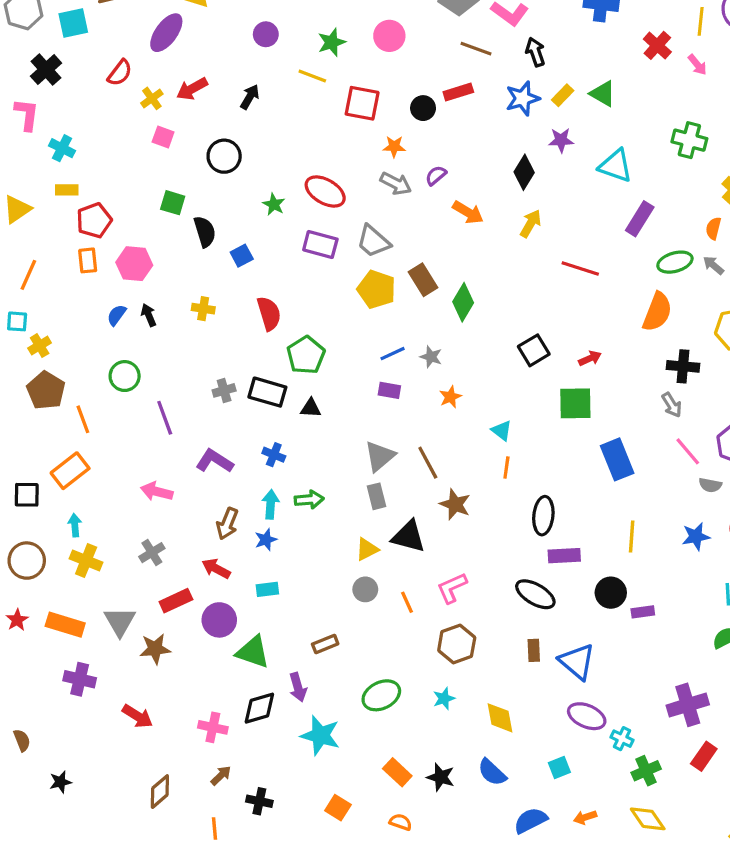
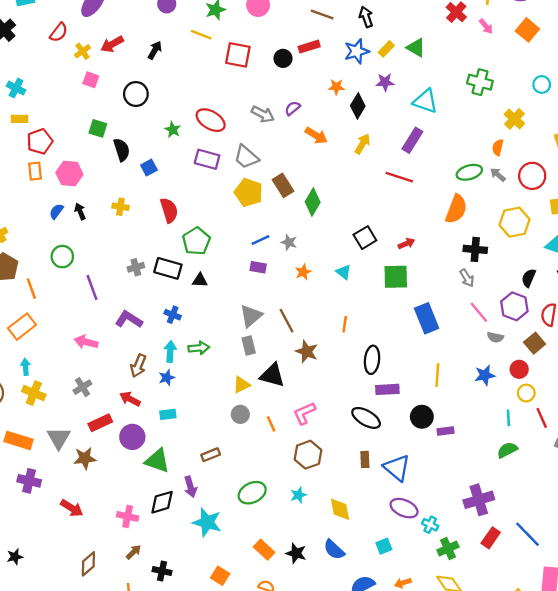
orange star: (394, 147) -> (336, 87), moved
purple rectangle: (640, 219) -> (412, 140), moved
cyan triangle: (502, 431) -> (344, 272), moved

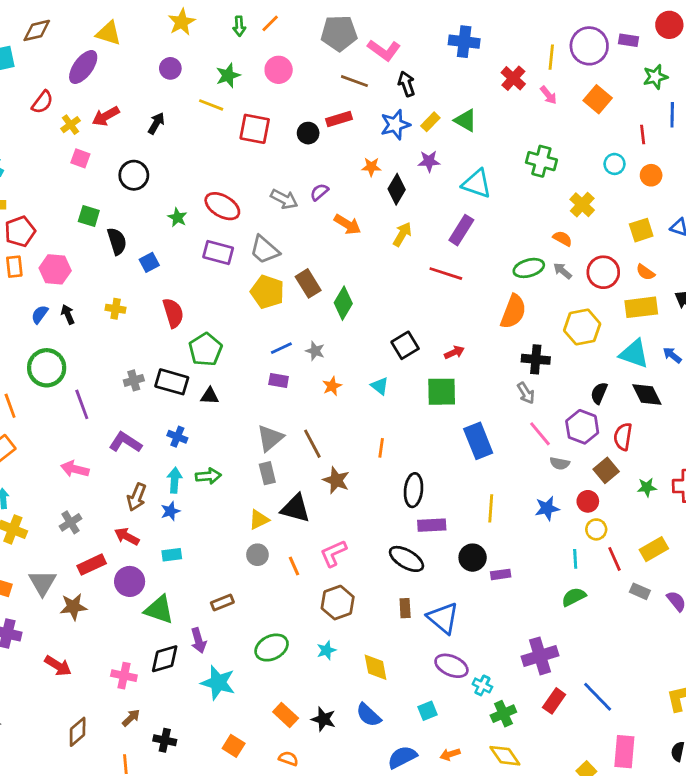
orange semicircle: (498, 147) -> (562, 238), turned 105
green circle: (62, 257) -> (47, 368), size x1.4

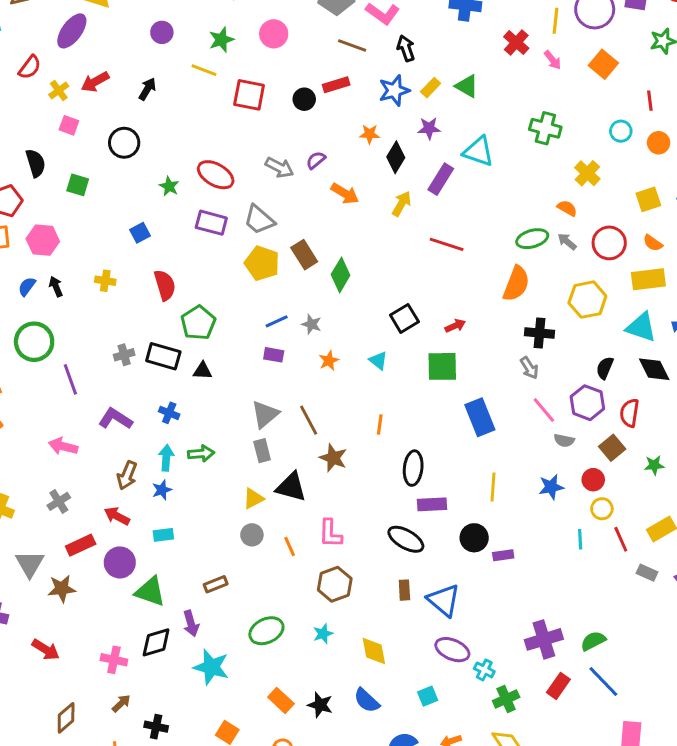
purple rectangle: (461, 230) -> (441, 179), moved
black semicircle: (117, 241) -> (36, 163), moved
pink L-shape: (333, 553) -> (330, 533), turned -64
green semicircle: (574, 597) -> (593, 641), moved

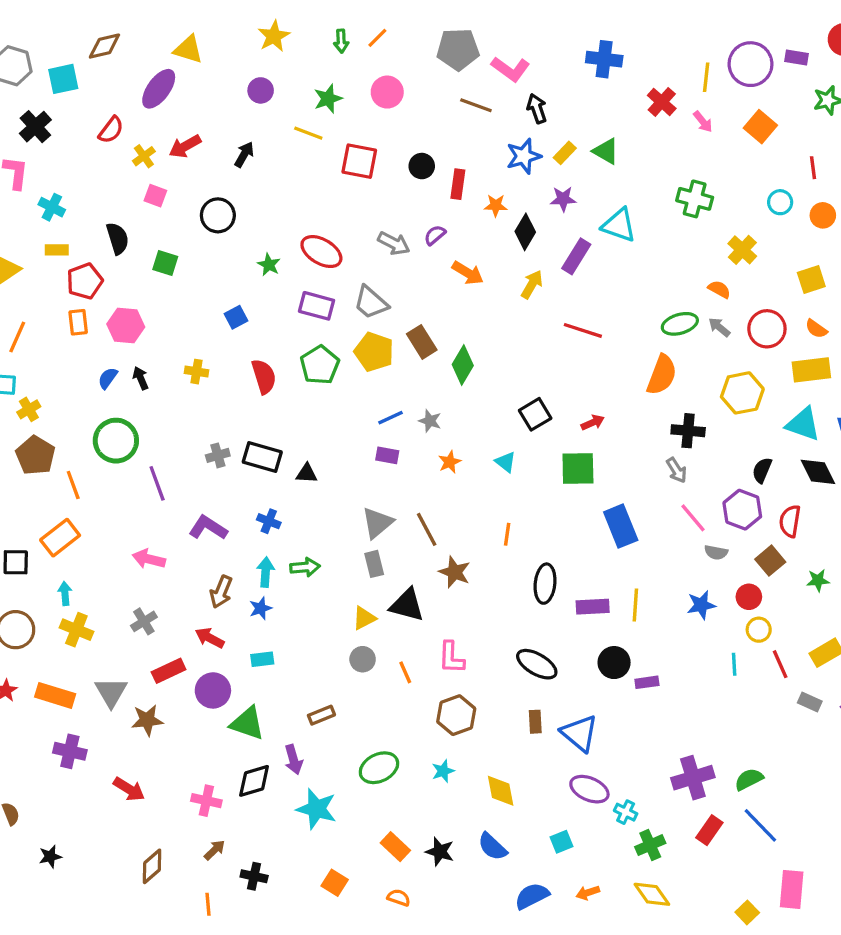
red rectangle: (336, 85) -> (458, 184), moved, turned -65
green pentagon: (198, 323) -> (320, 365), moved
purple rectangle: (432, 504) -> (593, 607), moved

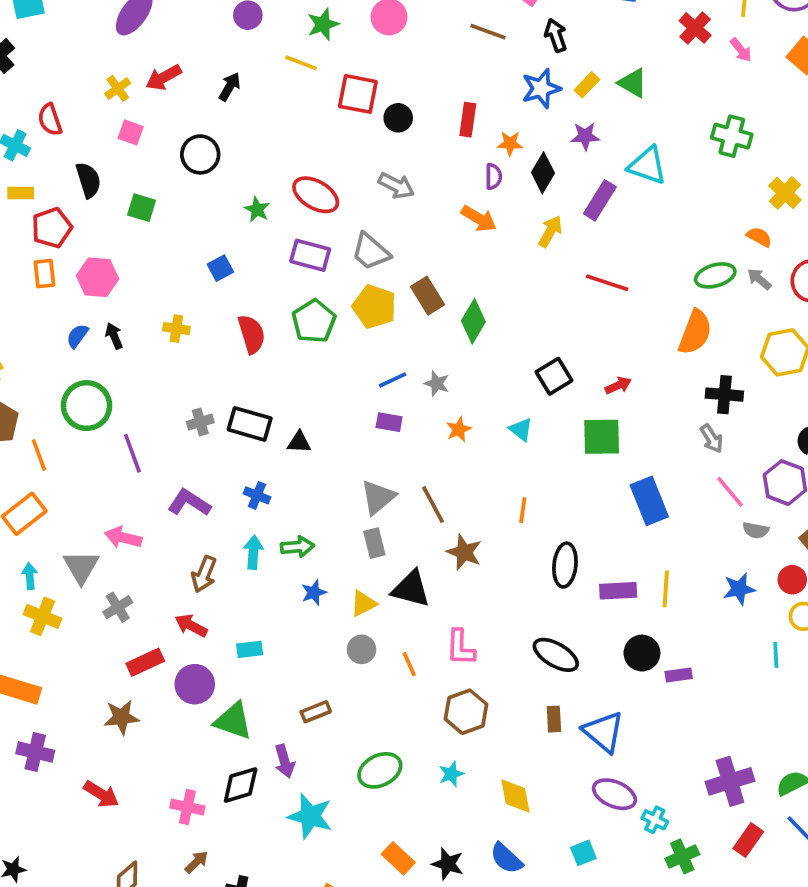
red semicircle: (111, 130) -> (50, 120), moved, turned 124
black circle: (422, 166) -> (398, 118), moved
purple semicircle: (435, 235) -> (493, 176), moved, turned 130
blue star: (261, 608) -> (314, 593), moved
gray triangle: (111, 692) -> (81, 567), moved

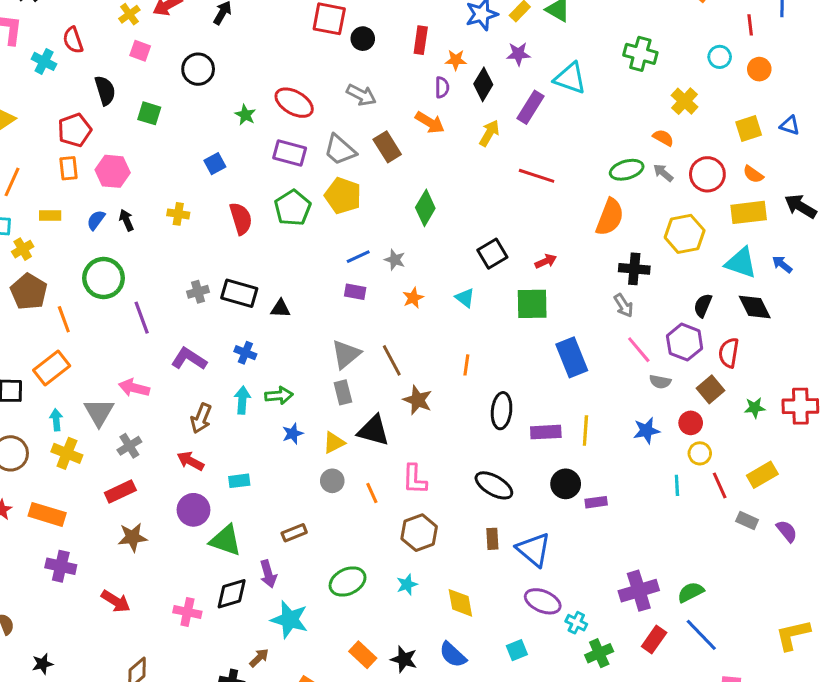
yellow rectangle: (21, 193) -> (50, 215), moved
brown rectangle: (427, 296) -> (387, 147), moved
red rectangle: (145, 662) -> (120, 492), moved
brown arrow: (197, 862) -> (259, 658), moved

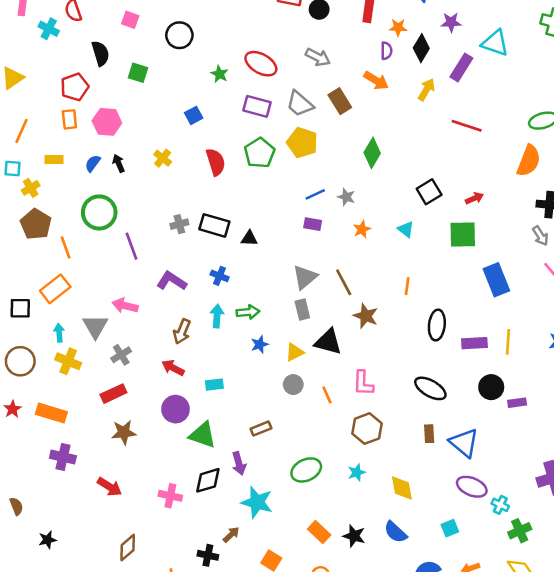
yellow cross: (178, 214) -> (163, 158), turned 30

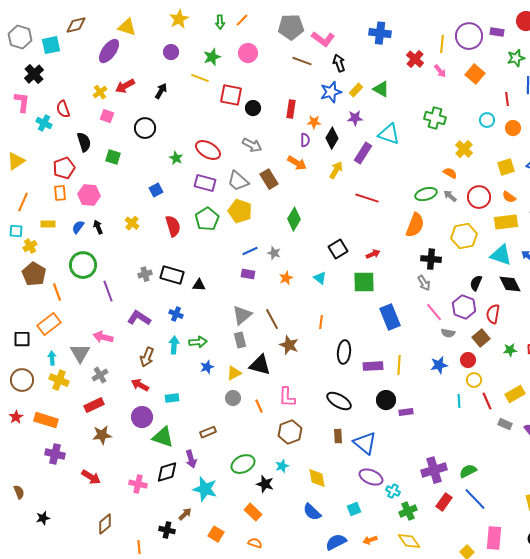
black star: (354, 536) -> (265, 484), moved

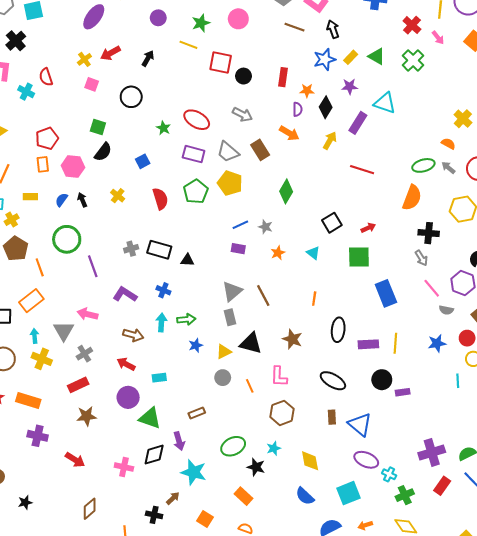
green cross: (435, 118) -> (413, 60), moved, turned 30
black semicircle: (84, 142) -> (103, 152), moved, turned 54
brown star: (289, 345) -> (292, 339), moved
brown arrow: (147, 357) -> (133, 335), turned -96
cyan square: (354, 509) -> (349, 493), size x1.6

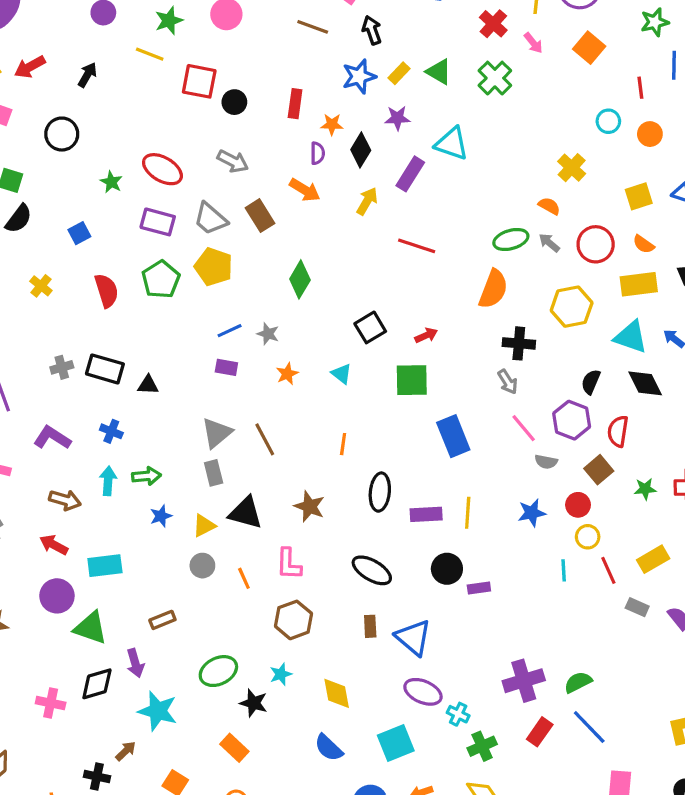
cyan rectangle: (159, 378) -> (105, 566), size x1.5

